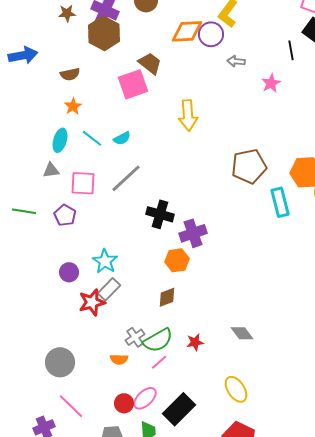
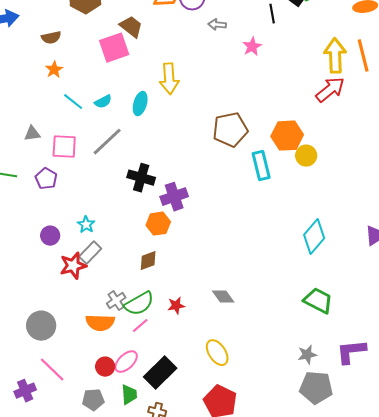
cyan ellipse: (60, 140) -> (140, 104), moved
cyan star: (105, 261) -> (86, 225), size x0.7
orange semicircle: (119, 359) -> (100, 323), size x1.6

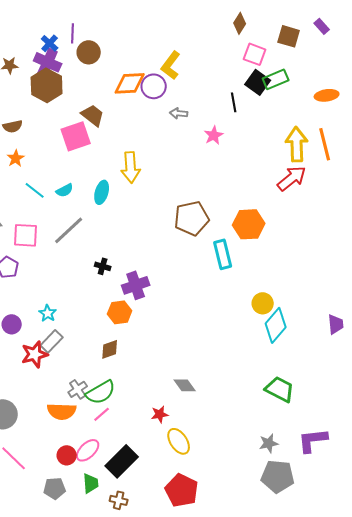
yellow circle: (306, 156) -> (263, 303), moved
black cross: (141, 178) -> (103, 266), size x0.6
red star: (176, 306) -> (160, 414), moved

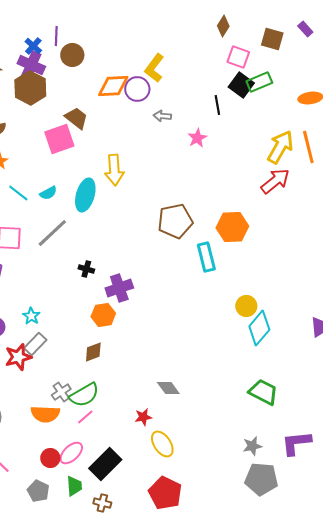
yellow arrow: (297, 144) -> (280, 147), turned 32
cyan ellipse: (102, 192) -> (85, 195), size x1.4
gray pentagon: (55, 488) -> (38, 491), turned 30

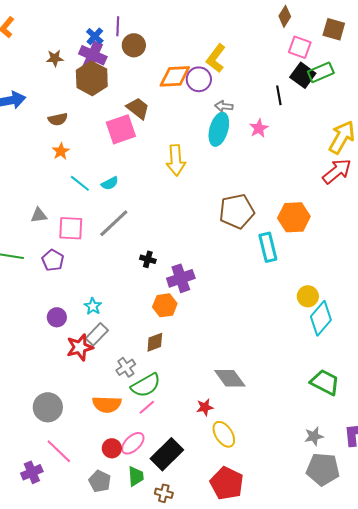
cyan ellipse: (85, 195) -> (219, 129), moved
gray diamond: (168, 388) -> (230, 378), size x1.4
gray cross: (61, 392) -> (126, 367), moved

